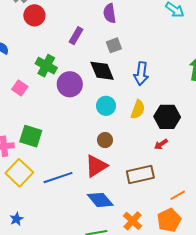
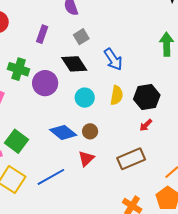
blue arrow: (141, 74) -> (113, 59), turned -30
green square: (31, 136) -> (16, 141), turned 30
red triangle: (96, 166) -> (86, 159), size x0.7
blue diamond: (100, 200) -> (63, 132), moved

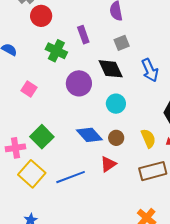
purple rectangle: (42, 34) -> (83, 35), turned -48
green cross: (19, 69) -> (56, 51), moved
yellow semicircle: (117, 95) -> (148, 138), moved, turned -42

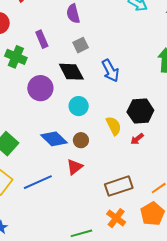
yellow semicircle: (148, 138) -> (114, 126), moved
brown rectangle: (153, 171) -> (119, 186), moved

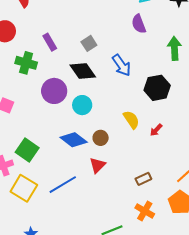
purple semicircle: (73, 14) -> (139, 24), moved
cyan circle: (79, 106) -> (82, 105), moved
black hexagon: (140, 111) -> (157, 88), moved
brown rectangle: (119, 186) -> (143, 179), size x0.6

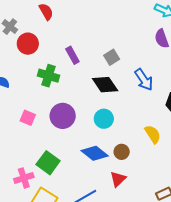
purple circle: (54, 91) -> (63, 116), moved

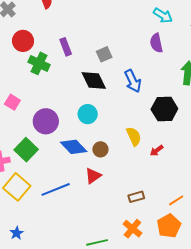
red circle: (28, 44) -> (23, 41), moved
purple circle: (63, 116) -> (46, 121), moved

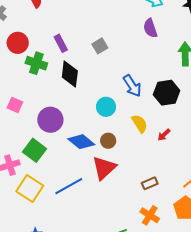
black diamond: (94, 80) -> (70, 74), moved, turned 40
blue arrow: (133, 81) -> (132, 86), moved
cyan circle: (88, 114) -> (106, 107), moved
red triangle: (93, 176) -> (104, 168), size x1.5

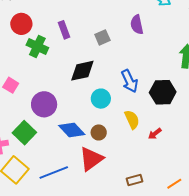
purple semicircle: (150, 28) -> (137, 25), moved
black diamond: (70, 74) -> (82, 71), moved, turned 64

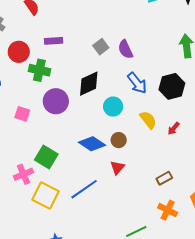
purple semicircle: (137, 25) -> (125, 49), moved
purple rectangle: (64, 30) -> (54, 41), moved, turned -60
purple circle: (44, 104) -> (56, 101), moved
red triangle: (91, 159) -> (117, 167), size x0.6

